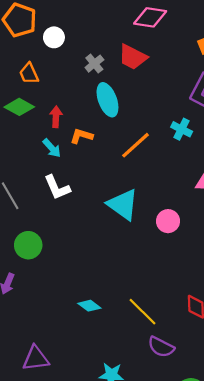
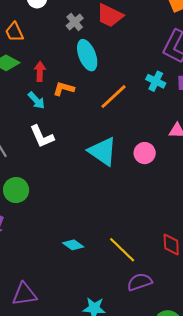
pink circle: (168, 221) -> (145, 153), moved
purple semicircle: (161, 347) -> (140, 282), turned 135

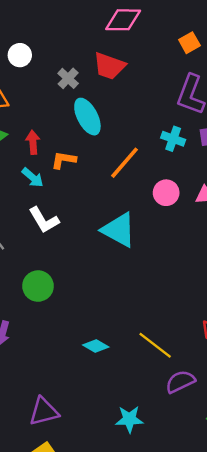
pink circle: (145, 153) -> (166, 193), moved
green circle: (16, 190) -> (38, 286), moved

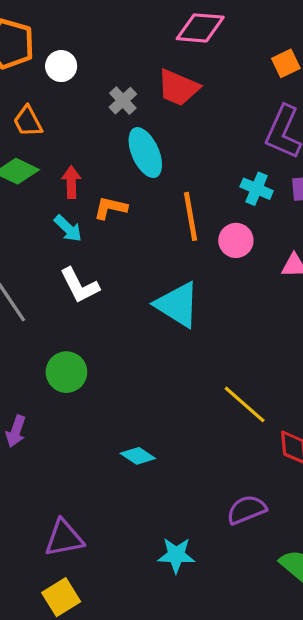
orange line: (124, 163) -> (190, 216), turned -54
pink circle: (166, 193) -> (236, 240), moved
yellow line: (155, 345) -> (245, 404), moved

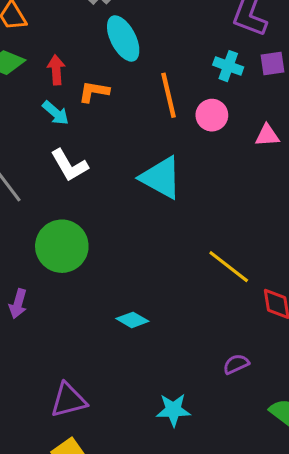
green circle: (66, 372) -> (62, 246), size x1.4
purple semicircle: (246, 510) -> (236, 364), size x0.7

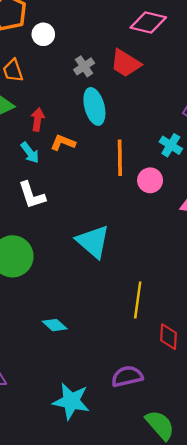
cyan triangle: (161, 178) -> (93, 242), moved
yellow line: (229, 267) -> (138, 300), turned 48
purple semicircle: (236, 364) -> (127, 376), size x1.5
cyan star: (173, 410) -> (71, 401), size x1.4

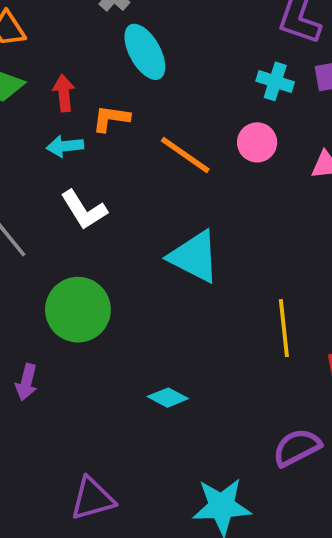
cyan arrow: (30, 153) -> (65, 146), turned 135
orange line: (120, 158) -> (185, 155), moved, turned -40

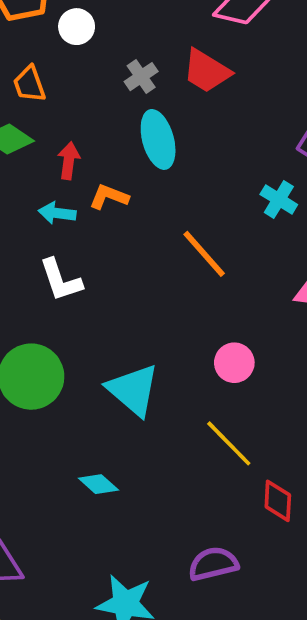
pink circle: (257, 142) -> (234, 363), moved
orange line: (185, 155) -> (204, 254), moved
cyan triangle: (194, 257) -> (133, 390), moved
yellow line: (284, 328) -> (229, 443), turned -52

